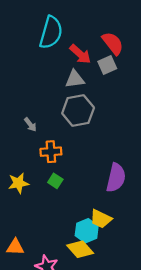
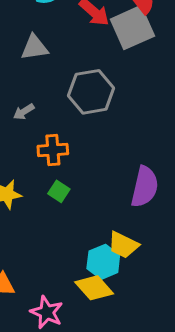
gray square: (107, 65) -> (132, 28), size x1.6
gray triangle: (75, 79) -> (34, 47), moved
gray arrow: (30, 125) -> (24, 112), turned 96

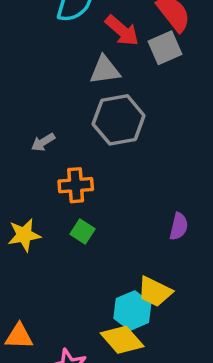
gray square: (132, 28) -> (165, 48), size x0.7
gray triangle: (34, 47) -> (105, 70), moved
purple semicircle: (145, 187) -> (179, 226), size x0.6

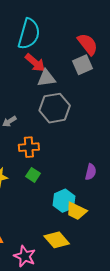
red arrow: (122, 31) -> (35, 63), moved
cyan hexagon: (132, 311) -> (64, 201), moved

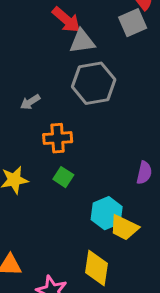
yellow diamond: (57, 240) -> (97, 268), turned 50

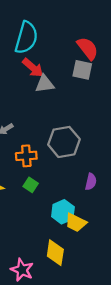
gray square: (133, 23) -> (82, 70), turned 36
gray hexagon: (94, 83) -> (64, 142), moved

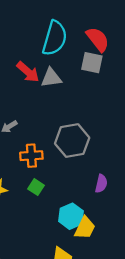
cyan semicircle: (26, 38) -> (55, 38), moved
red arrow: (33, 68) -> (28, 72), moved
yellow trapezoid: (76, 223) -> (85, 228), turned -90

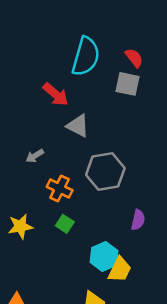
red semicircle: (98, 39) -> (134, 58), size x0.7
gray triangle: (51, 78) -> (78, 126), moved, turned 35
orange cross: (31, 156) -> (60, 189), turned 30

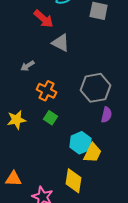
gray hexagon: (105, 172) -> (96, 88), moved

